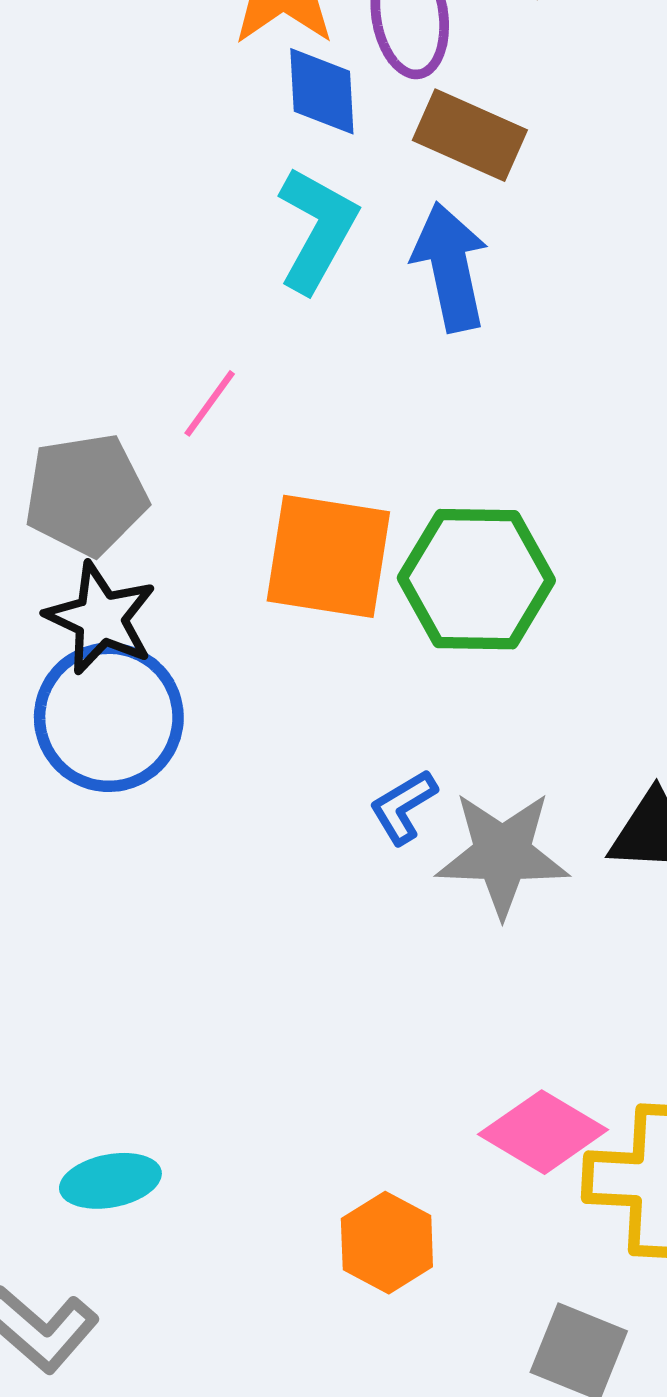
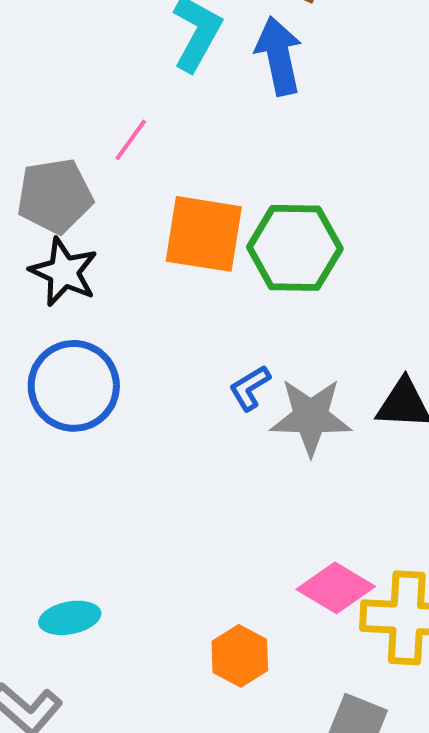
blue circle: (109, 717) -> (74, 386), moved

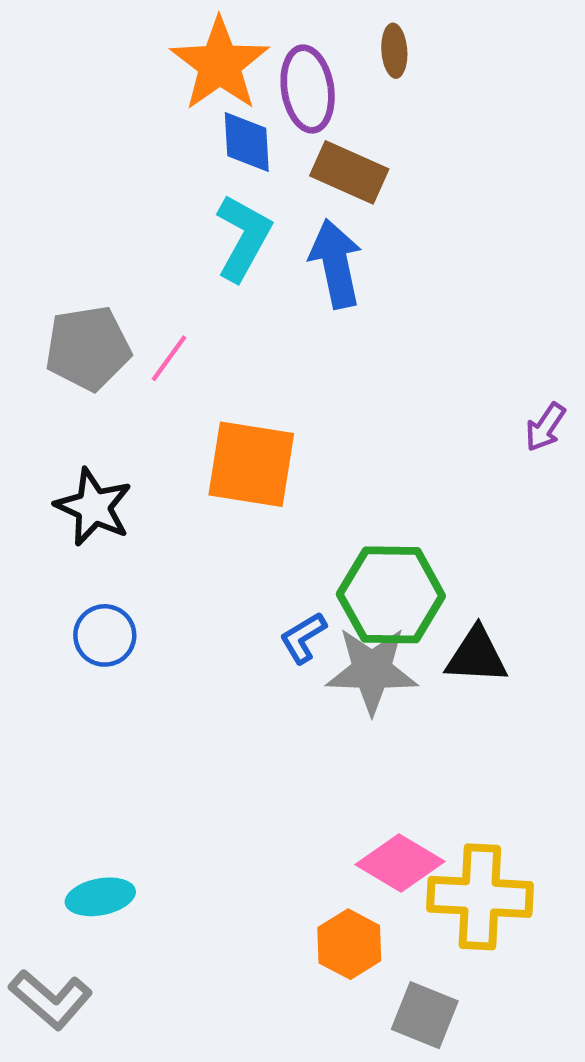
gray pentagon: (55, 196) -> (88, 348), moved
green hexagon: (295, 248) -> (391, 595), moved
blue circle: (74, 386) -> (105, 635), size x0.6
orange hexagon: (240, 656) -> (349, 944), moved

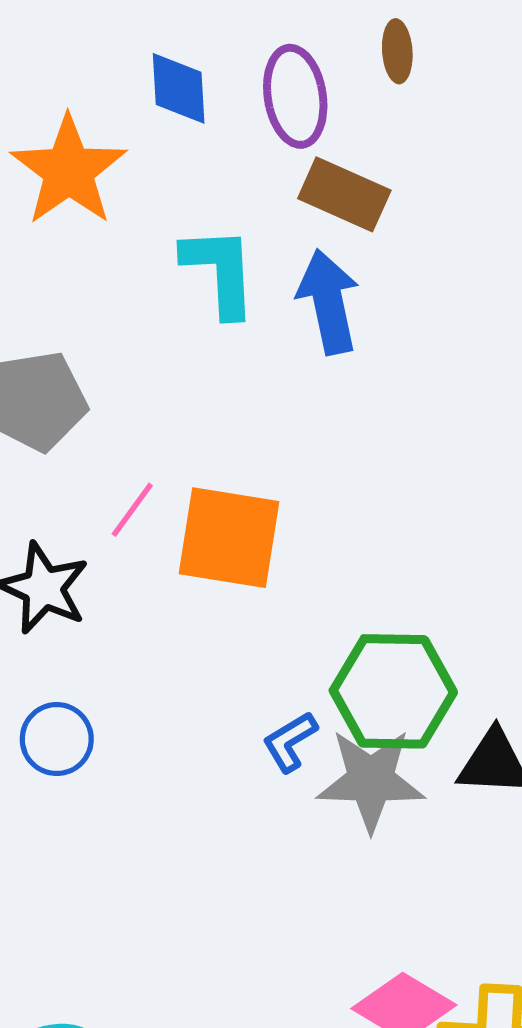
orange star: (220, 64) -> (69, 171), moved
blue diamond: (247, 142) -> (179, 88), moved
cyan L-shape: (243, 238) -> (220, 271), turned -32
pink line: (169, 358) -> (132, 510), moved

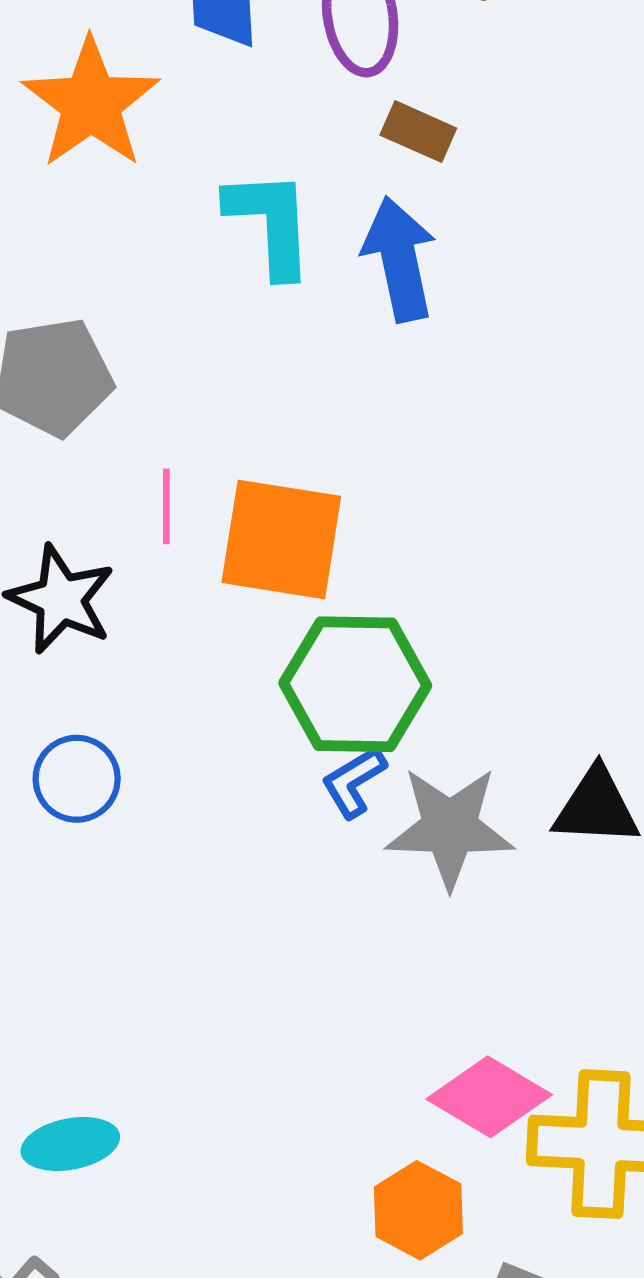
brown rectangle: (344, 194) -> (418, 132), size x0.7
pink line: (132, 510) -> (166, 506), turned -36
green hexagon: (393, 691) -> (355, 684), moved

